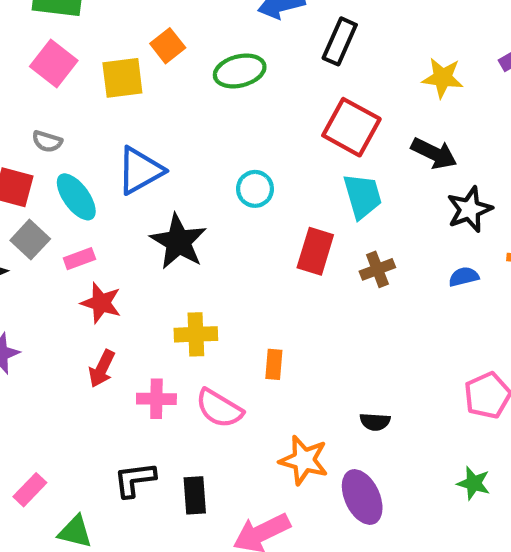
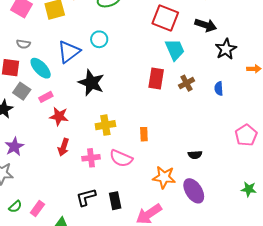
cyan circle: (255, 189) -> (99, 39), moved
blue semicircle: (464, 277) -> (219, 88), moved, turned -72
green star: (474, 483) -> (249, 189), moved

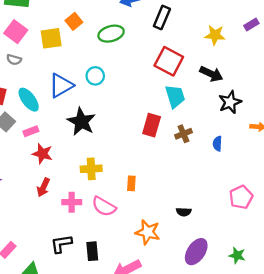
gray semicircle: (23, 44) -> (14, 60), moved
purple ellipse: (194, 191) -> (196, 252), moved, turned 60

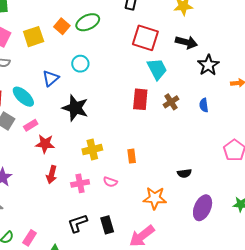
orange square: (74, 21) -> (62, 26), moved
blue triangle: (61, 86) -> (51, 78), size x0.7
pink semicircle: (104, 206) -> (110, 182), size x0.6

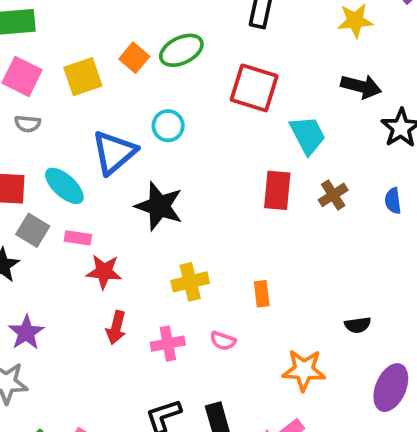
red square: (145, 38) -> (254, 88), moved
blue triangle: (51, 78) -> (114, 152), size x1.5
pink rectangle: (31, 125) -> (78, 238), turned 40

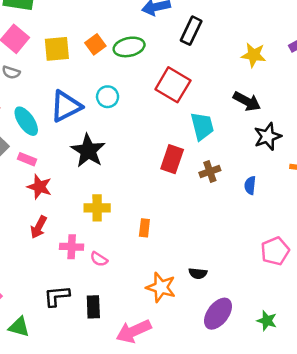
black semicircle: (358, 325) -> (198, 273), moved
pink semicircle: (223, 341) -> (99, 259), moved

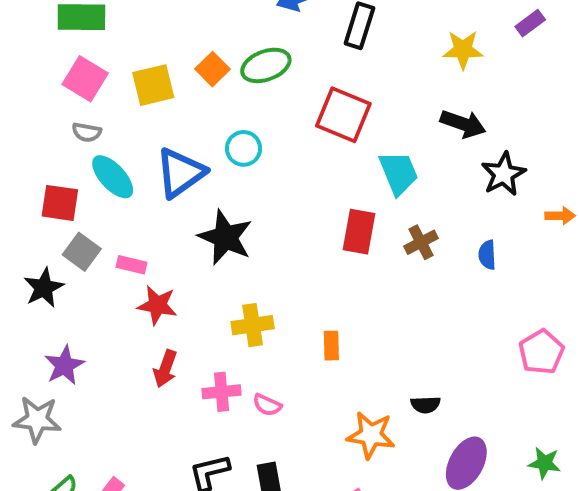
cyan ellipse: (26, 121) -> (113, 177), moved

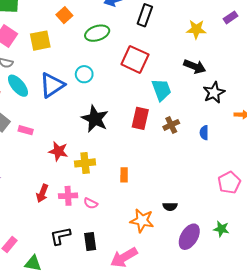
orange square: (212, 69) -> (64, 15), moved
black star: (225, 237) -> (95, 119), moved
red star: (157, 305) -> (58, 151), moved
red arrow: (165, 369) -> (42, 193), moved
green star: (544, 463) -> (221, 229), moved

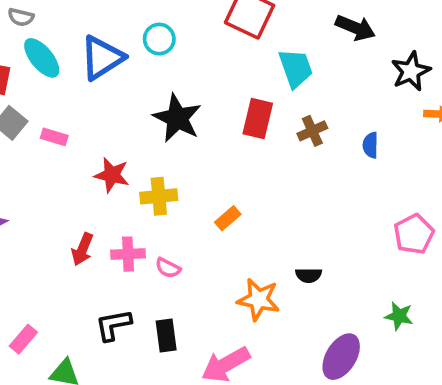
black star: (214, 93) -> (411, 71), moved
orange rectangle: (124, 175) -> (228, 218), turned 48
purple ellipse: (189, 237) -> (341, 357), moved

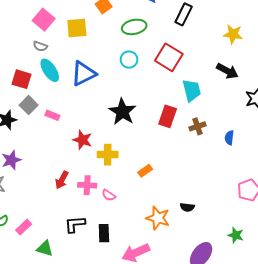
cyan circle: (159, 39) -> (129, 60), moved

